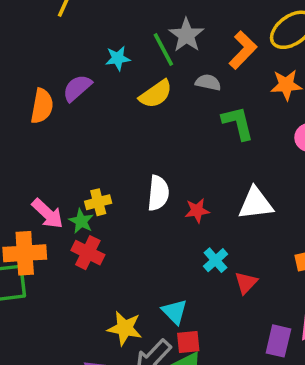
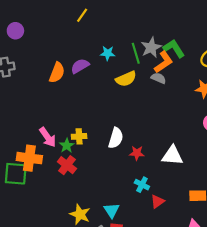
orange L-shape: (243, 50) -> (164, 62), moved
green L-shape: (238, 123) -> (174, 48), moved, turned -30
cyan cross: (215, 260) -> (142, 185), turned -32

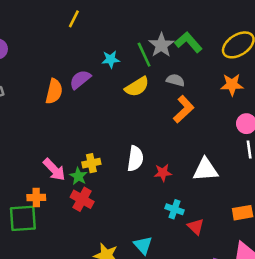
orange L-shape: (164, 62) -> (184, 109), moved
orange cross: (29, 158) -> (36, 198), size x0.6
red triangle: (157, 202) -> (196, 227), turned -32

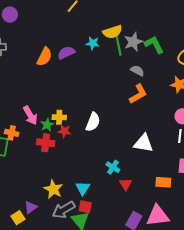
yellow semicircle: (137, 87) -> (112, 32), moved
red star: (163, 173) -> (64, 131), moved
red cross: (82, 199) -> (46, 143), turned -36

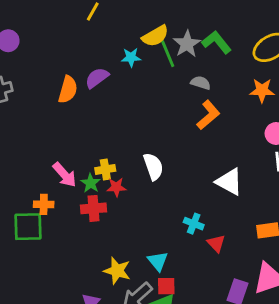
white semicircle: (93, 122) -> (153, 166), turned -30
white triangle: (143, 143) -> (229, 182), turned 30

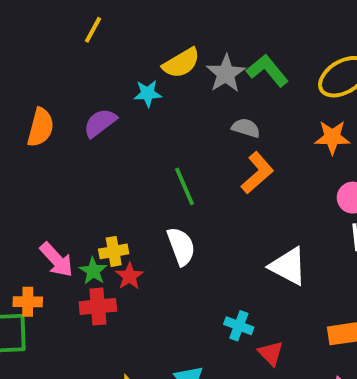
green line: (168, 54) -> (184, 186), moved
orange semicircle: (68, 90) -> (41, 127), moved
red star: (116, 187) -> (129, 276), turned -30

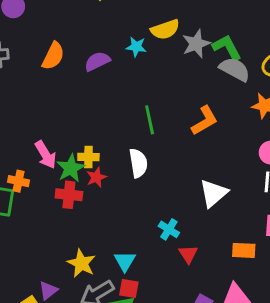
gray semicircle: (246, 128) -> (235, 69), moved, size x1.5
white triangle: (288, 266) -> (214, 193), turned 40
green star: (93, 271) -> (71, 168), size x1.4

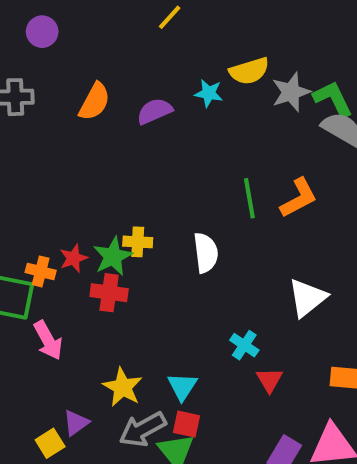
green line: (150, 120) -> (249, 198), moved
pink arrow: (46, 155) -> (48, 340), moved
red star: (96, 177) -> (74, 258), moved

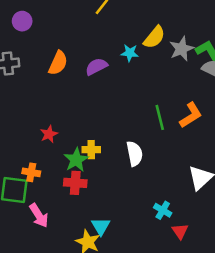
yellow semicircle: (249, 71) -> (154, 37), turned -30
red star: (74, 258) -> (49, 134), moved
cyan triangle: (182, 386) -> (101, 226), moved

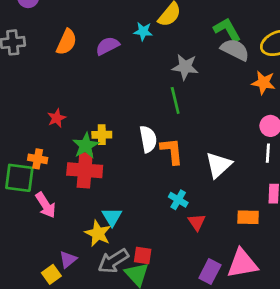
gray star: (182, 49) -> (185, 67), moved, turned 30
orange L-shape: (191, 115) -> (172, 151), moved, turned -64
red cross: (75, 183) -> (85, 170), size x1.4

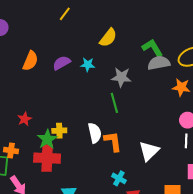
cyan star: (143, 31) -> (88, 65), moved
gray semicircle: (235, 50) -> (159, 63), turned -35

